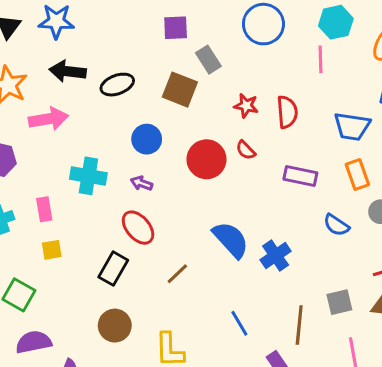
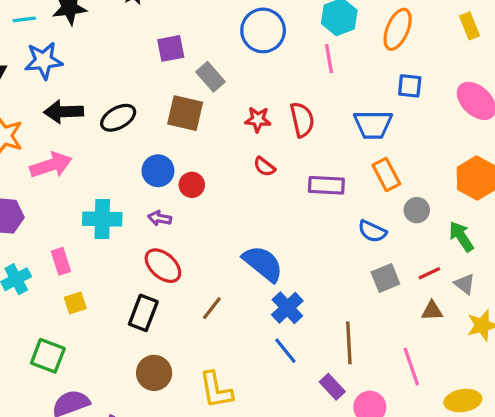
red circle: (206, 159) -> (192, 185), moved, size x0.6
blue cross: (276, 256) -> (287, 308), moved
gray square: (339, 302) -> (385, 278), moved

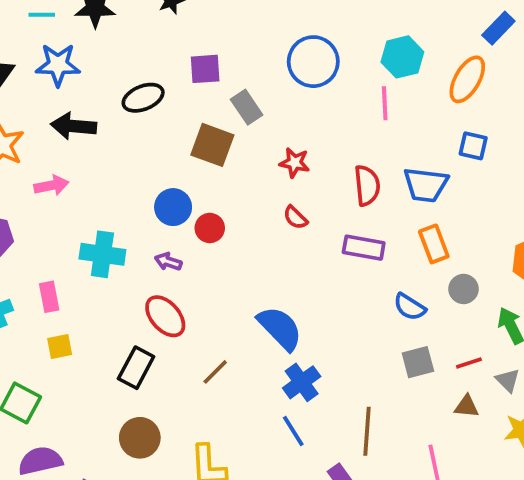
black ellipse: (118, 118) -> (143, 98), moved
red semicircle: (302, 120) -> (367, 185), moved
pink arrow: (51, 165) -> (51, 185), size x0.7

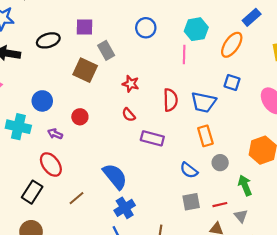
blue circle: (313, 62) -> (146, 28), size x0.7
blue circle: (173, 207) -> (42, 101), moved
purple rectangle: (364, 248) -> (152, 138), moved

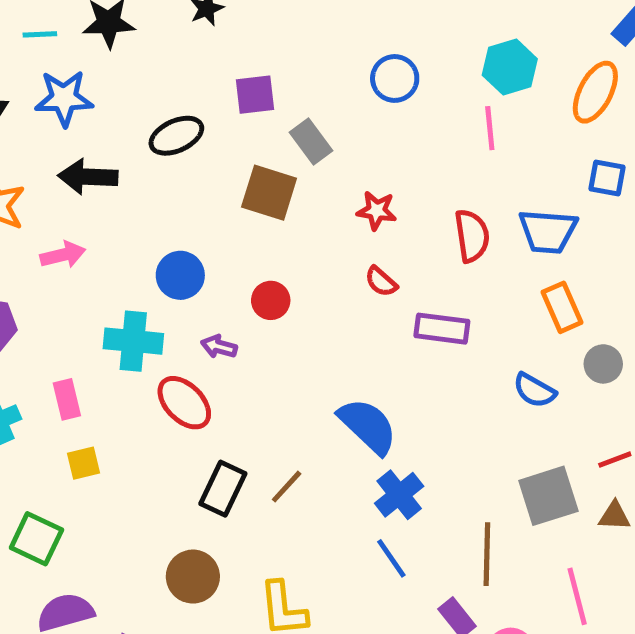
red ellipse: (51, 165) -> (184, 403), moved
black rectangle: (32, 192) -> (223, 489), moved
gray square: (191, 202) -> (548, 496), moved, size x1.4

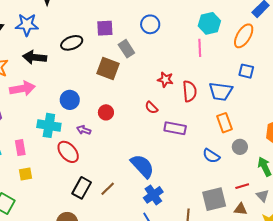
blue circle: (395, 78) -> (150, 24), moved
red star: (377, 211) -> (165, 80), moved
pink arrow: (63, 255) -> (22, 89), size x1.4

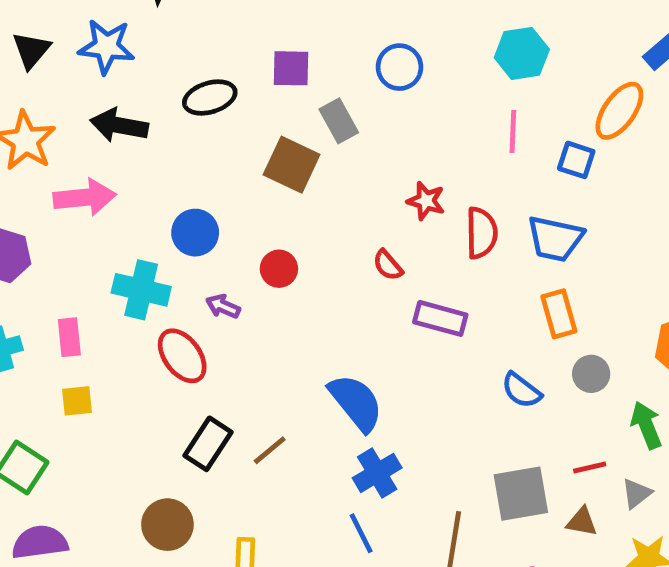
cyan hexagon: (209, 23) -> (522, 53), moved
blue square: (246, 71) -> (576, 160), moved
gray triangle: (263, 196) -> (636, 494), turned 32

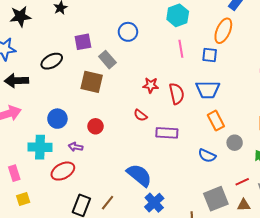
red ellipse: (182, 356) -> (63, 171), turned -70

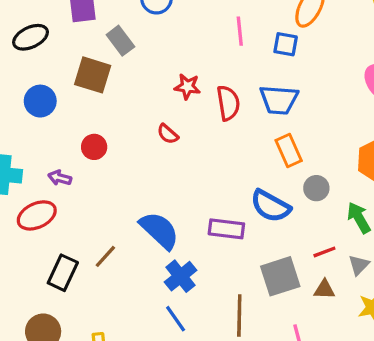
blue circle: (57, 119) -> (40, 101), moved
purple rectangle: (167, 133) -> (226, 229), moved
blue semicircle: (207, 156) -> (271, 206), size x1.4
brown line: (108, 203) -> (105, 256), moved

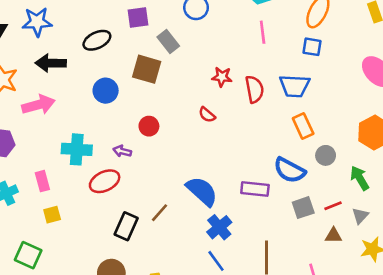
blue square: (286, 44) -> (312, 47), moved
gray square: (280, 276) -> (303, 208), moved, size x0.7

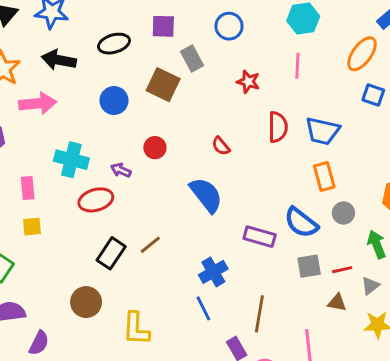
blue square: (312, 47) -> (373, 95), moved
red star: (222, 77) -> (248, 82), moved
blue semicircle: (202, 191) -> (206, 195), moved

